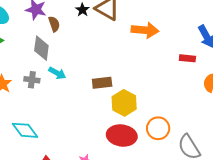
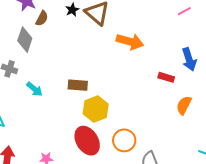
brown semicircle: (54, 24) -> (42, 18), turned 35
cyan arrow: (57, 73) -> (35, 89), moved
red ellipse: (122, 136) -> (87, 141), turned 40

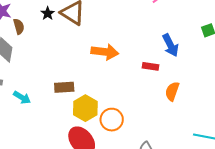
brown semicircle: (42, 18) -> (19, 26), turned -35
orange arrow: (130, 42) -> (105, 52), moved
orange circle: (124, 140) -> (112, 120), moved

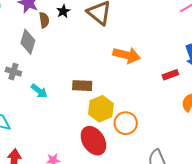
black star: (48, 13) -> (63, 11), moved
red rectangle: (150, 66) -> (170, 75), turned -35

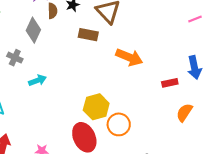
brown rectangle: (82, 86) -> (88, 35), moved
cyan arrow: (39, 91) -> (38, 80), turned -66

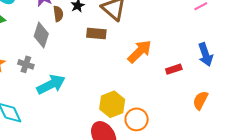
orange arrow: (129, 57) -> (140, 51), turned -60
cyan arrow: (38, 80) -> (51, 85), size x1.6
red rectangle: (170, 83) -> (174, 69), moved

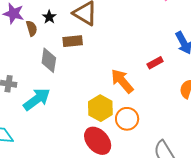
gray diamond: (41, 35) -> (49, 60), moved
orange arrow: (140, 51) -> (122, 81), moved, turned -76

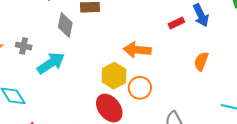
red rectangle: (155, 63) -> (176, 23), moved
orange arrow: (122, 81) -> (137, 50), turned -48

